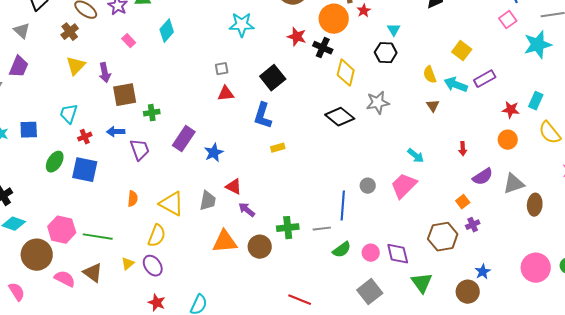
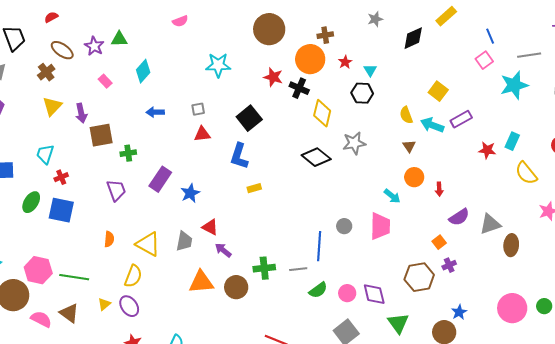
red star: (364, 11) -> (345, 62), moved
blue arrow: (116, 132) -> (155, 112), moved
orange circle: (508, 140) -> (414, 177), moved
pink trapezoid: (404, 186) -> (380, 226), turned 136

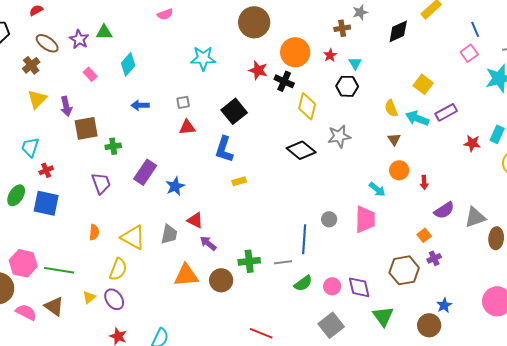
brown cross: (325, 35) -> (342, 28), moved

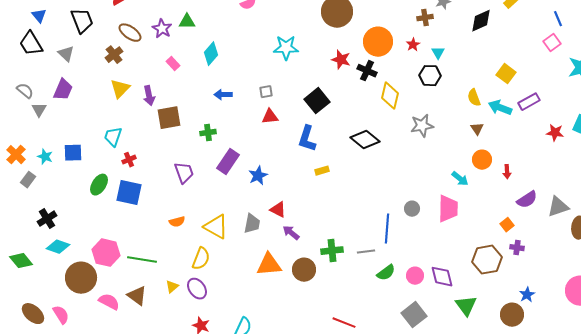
green cross: (113, 146) -> (208, 133), moved
black diamond: (301, 150) -> (365, 140), moved
orange semicircle: (94, 232) -> (177, 222), turned 70
purple cross: (434, 258) -> (517, 248), turned 32

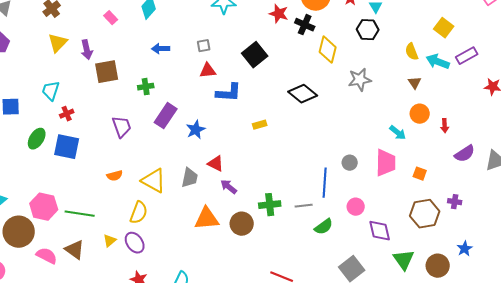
blue L-shape: (307, 139) -> (229, 93), moved, turned -104
orange square: (507, 225) -> (420, 174), moved, turned -32
pink circle: (415, 276) -> (356, 207), moved
brown circle: (512, 315) -> (438, 266), moved

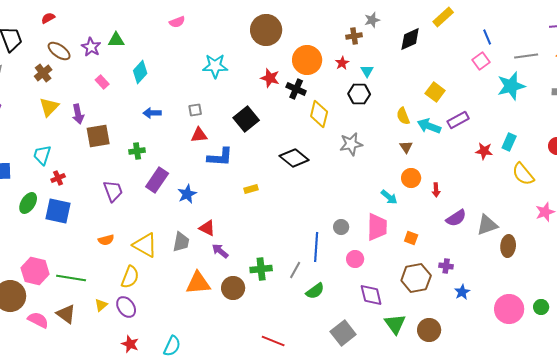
gray line: (304, 206) -> (295, 270), turned -54
pink circle: (356, 207) -> (355, 259), moved
blue star: (465, 249) -> (462, 292), moved

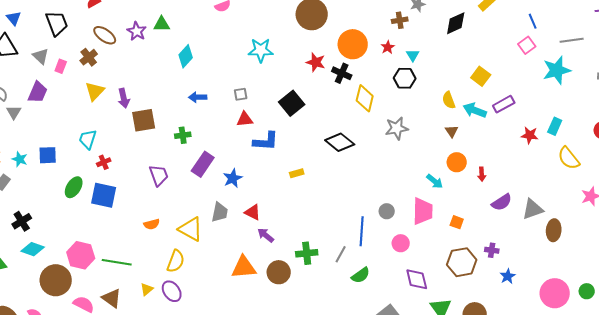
pink rectangle: (102, 82) -> (61, 66), moved, turned 64
gray trapezoid: (181, 242) -> (220, 212), moved

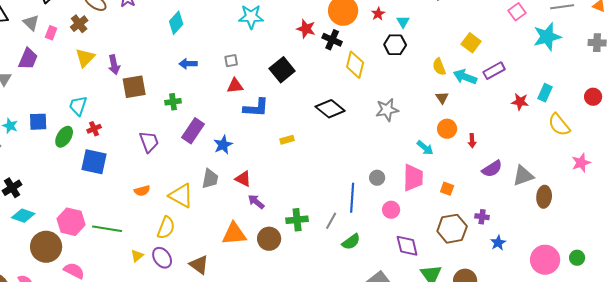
gray star: (397, 128) -> (387, 110), moved
green ellipse: (74, 187) -> (64, 137), moved
brown triangle: (112, 298) -> (199, 265), moved

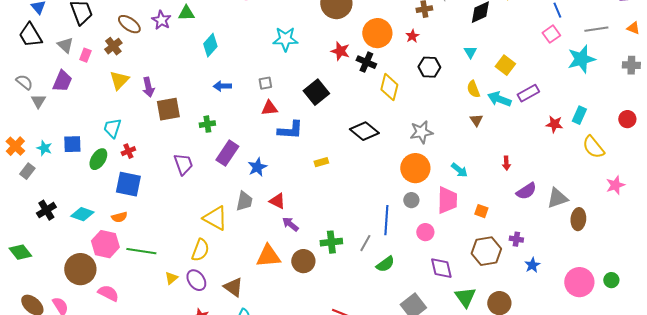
cyan triangle: (403, 22) -> (470, 52), moved
orange circle: (447, 129) -> (415, 168), moved, size x1.5
orange semicircle: (142, 191) -> (119, 217), moved
cyan diamond: (23, 216) -> (82, 214), moved

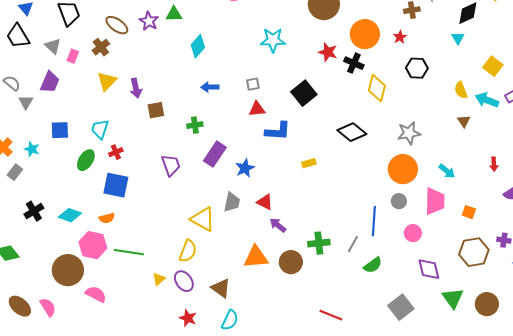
cyan triangle: (470, 52) -> (458, 38), moved
brown square: (168, 109) -> (156, 110), size x0.7
blue square: (72, 144) -> (60, 130), moved

